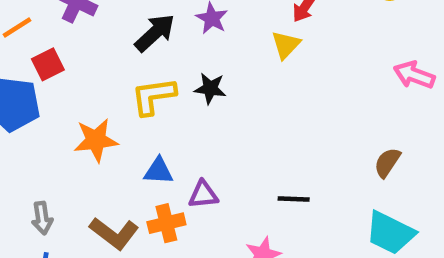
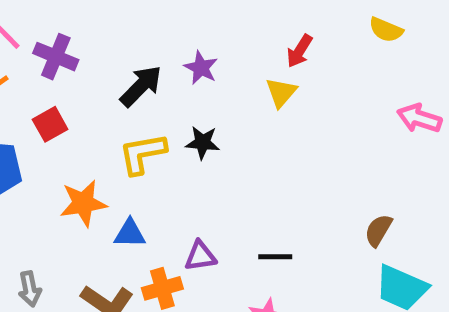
red square: (48, 64) -> (50, 124), moved
brown semicircle: (387, 163) -> (378, 230), moved
blue triangle: (159, 171) -> (130, 234), moved
black line: (294, 199) -> (275, 257), moved

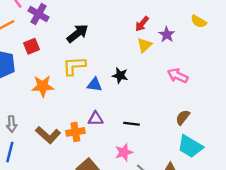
red arrow: (299, 51) -> (142, 24), moved
purple star: (201, 68) -> (167, 35), moved
pink arrow: (419, 118) -> (178, 76), moved
black star: (203, 143) -> (120, 75), moved
blue triangle: (130, 234) -> (94, 85), moved

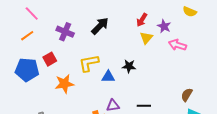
purple cross: (38, 14) -> (65, 32), moved
black arrow: (78, 33) -> (100, 26), moved
red square: (32, 46) -> (50, 59), moved
pink arrow: (178, 76) -> (177, 45), moved

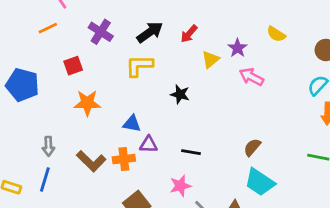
red arrow: (142, 20) -> (189, 34), moved
yellow L-shape: (89, 63) -> (139, 66), moved
blue pentagon: (27, 70) -> (22, 85), moved
blue triangle: (108, 77) -> (132, 124), moved

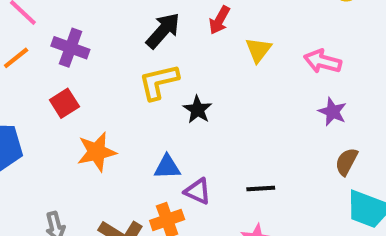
purple cross: (101, 32) -> (70, 48), moved
purple star: (237, 48) -> (332, 112), moved
black star: (180, 94) -> (198, 110), moved, turned 30
purple triangle: (149, 144) -> (198, 191), turned 36

